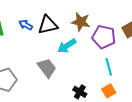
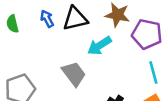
blue arrow: (26, 25) -> (47, 19), turned 32

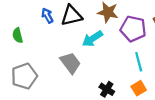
green semicircle: (12, 24) -> (18, 35), moved

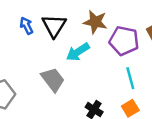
black triangle: (72, 16) -> (54, 26), turned -45

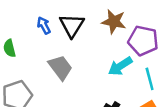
cyan arrow: (78, 52) -> (120, 66), moved
gray trapezoid: (53, 79) -> (60, 67), moved

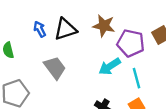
black triangle: (72, 25) -> (65, 29), turned 40

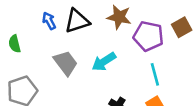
cyan arrow: (110, 66) -> (104, 62), moved

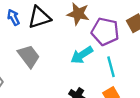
cyan arrow: (104, 62) -> (82, 55), moved

